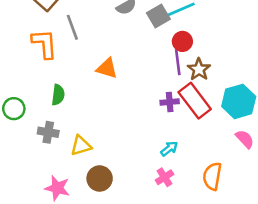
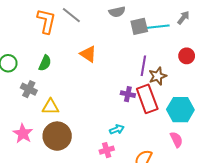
gray line: (72, 27) -> (71, 15), turned -48
red circle: (182, 41) -> (187, 56), moved
brown circle: (100, 178) -> (57, 136), size x1.4

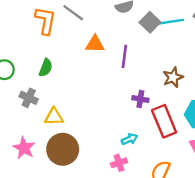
gray square: (139, 26) -> (150, 22), turned -30
orange triangle: (88, 54) -> (95, 44), moved, turned -30
purple line: (143, 66) -> (124, 56), moved
red rectangle: (147, 99) -> (164, 121), moved

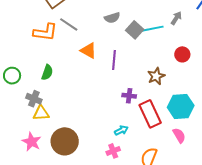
orange L-shape: (45, 21) -> (45, 32), turned 90
orange triangle: (95, 44) -> (88, 51), turned 30
yellow triangle: (54, 117) -> (41, 113), moved

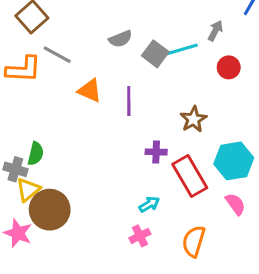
red circle: (182, 54) -> (229, 67), moved
green semicircle: (47, 72) -> (36, 154), moved
yellow triangle: (41, 113) -> (28, 190), turned -30
brown circle: (65, 141) -> (50, 210), moved

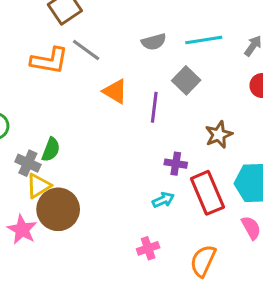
cyan line: (180, 50) -> (204, 40), moved
gray square: (155, 54) -> (186, 80), moved
cyan arrow: (149, 204) -> (163, 200), moved

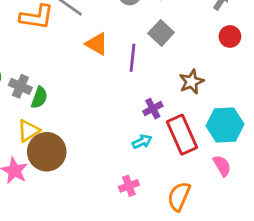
gray cross: (28, 163) -> (20, 86), moved
purple cross: (176, 164) -> (153, 109), turned -36

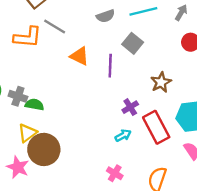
green semicircle: (39, 98) -> (34, 105), turned -96
pink cross: (129, 186) -> (115, 173), turned -35

